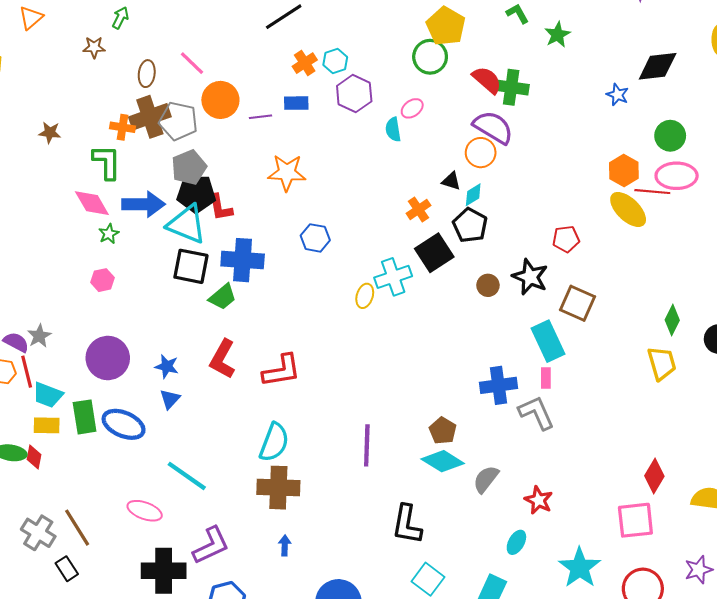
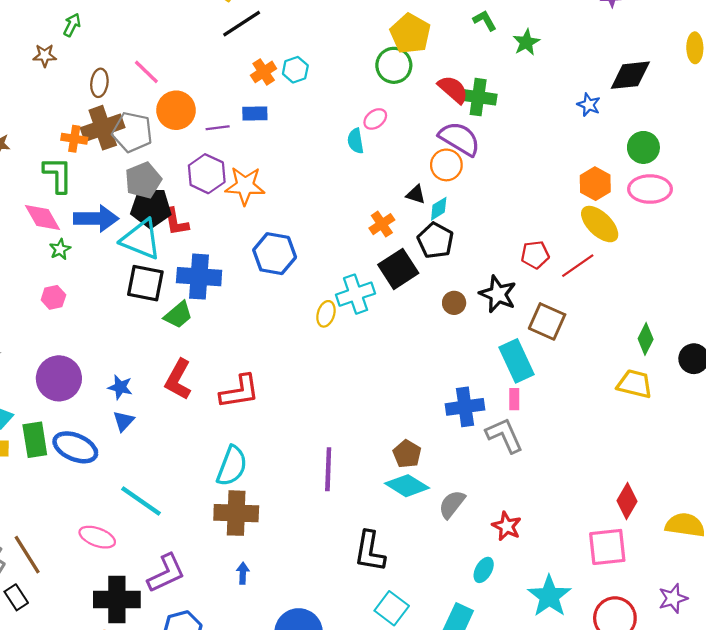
purple hexagon: (354, 94) -> (207, 174), moved
red line: (652, 192) -> (578, 266), moved, turned -40
blue hexagon: (315, 238) -> (275, 254), size x1.4
yellow trapezoid: (662, 363) -> (635, 384), turned -60

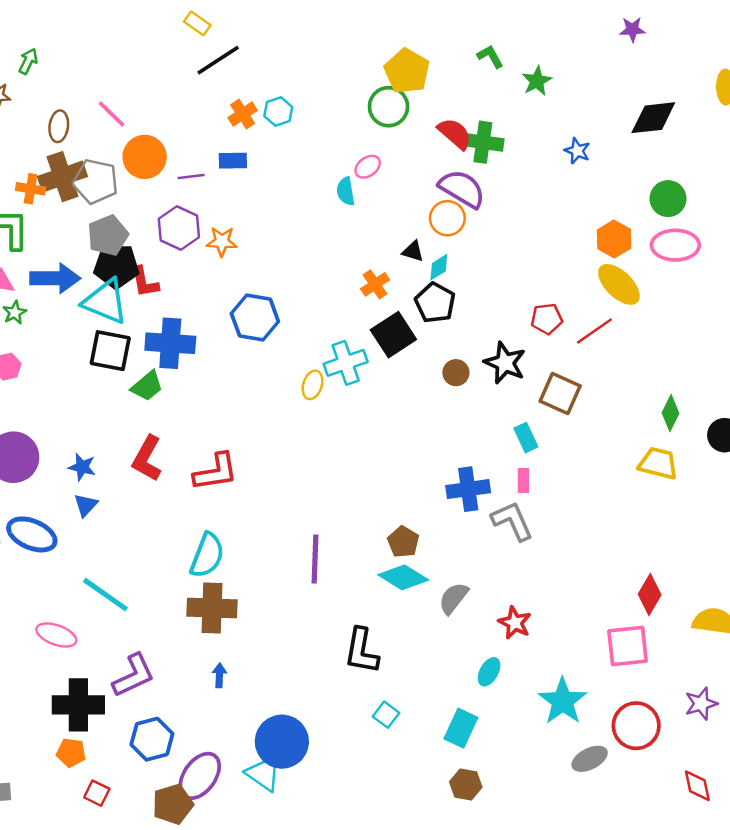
blue star: (589, 105) -> (577, 151), moved
orange star: (245, 186) -> (222, 241), size x0.7
cyan rectangle: (516, 361) -> (526, 438), size x0.6
cyan square: (392, 608) -> (386, 715), size x0.7

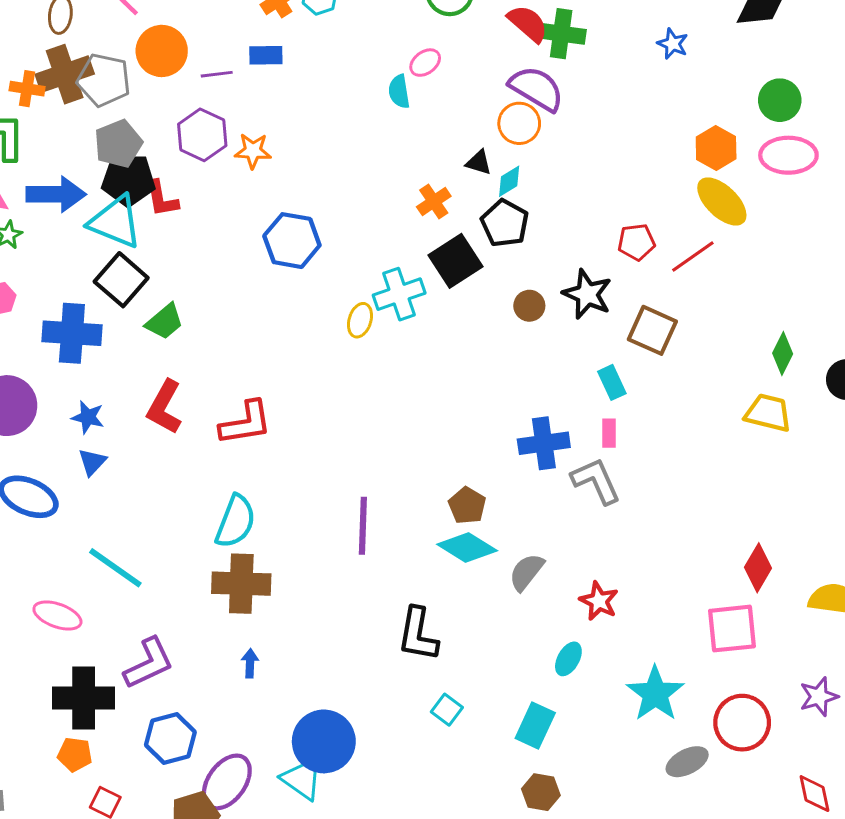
blue cross: (170, 343) -> (72, 333), moved
black square: (110, 351) -> (121, 280), turned 30

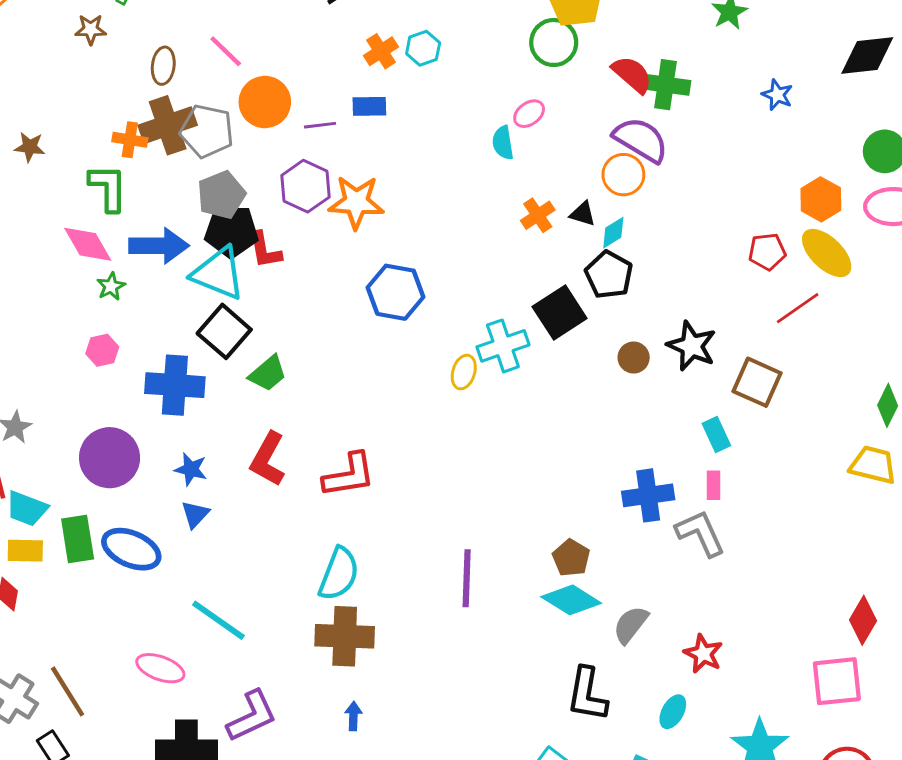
orange star: (253, 151) -> (356, 202), size x1.5
orange cross: (434, 202) -> (538, 215), moved
red pentagon: (636, 242) -> (767, 252), moved
black L-shape: (418, 634) -> (587, 694), moved

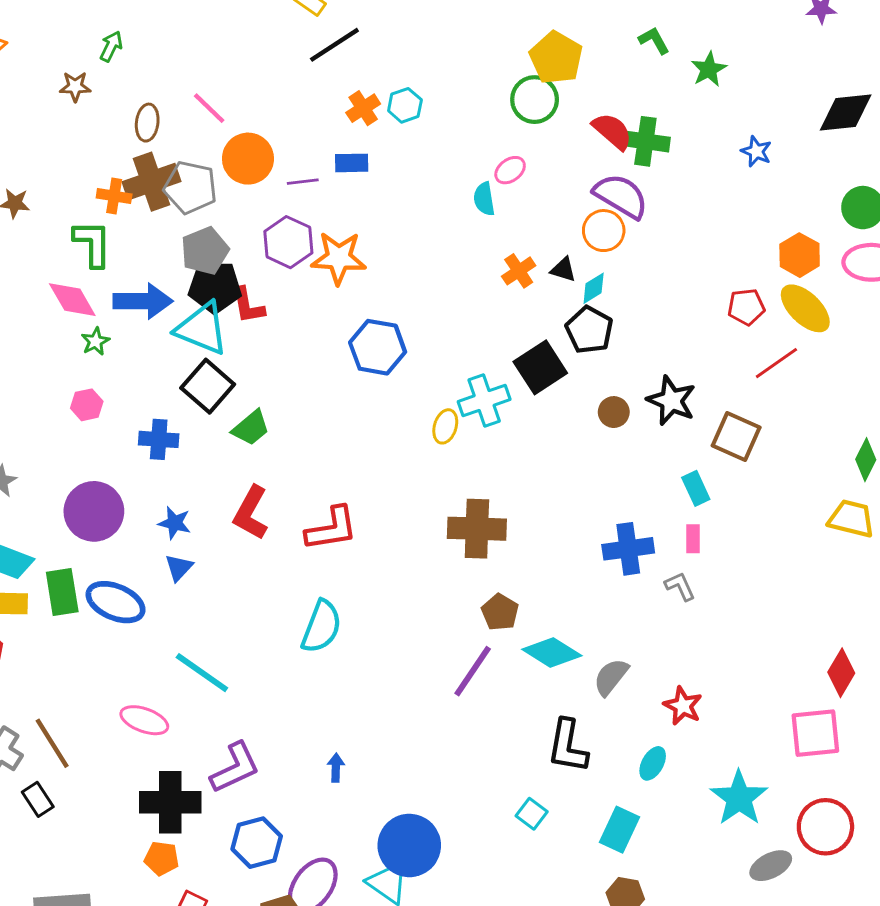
blue cross: (175, 385) -> (159, 439), size x0.7
gray L-shape: (700, 533) -> (680, 586), size x0.6
brown pentagon: (571, 558) -> (500, 612), moved
purple line: (467, 578) -> (473, 671), moved, turned 32
brown cross: (345, 636) -> (477, 529), moved

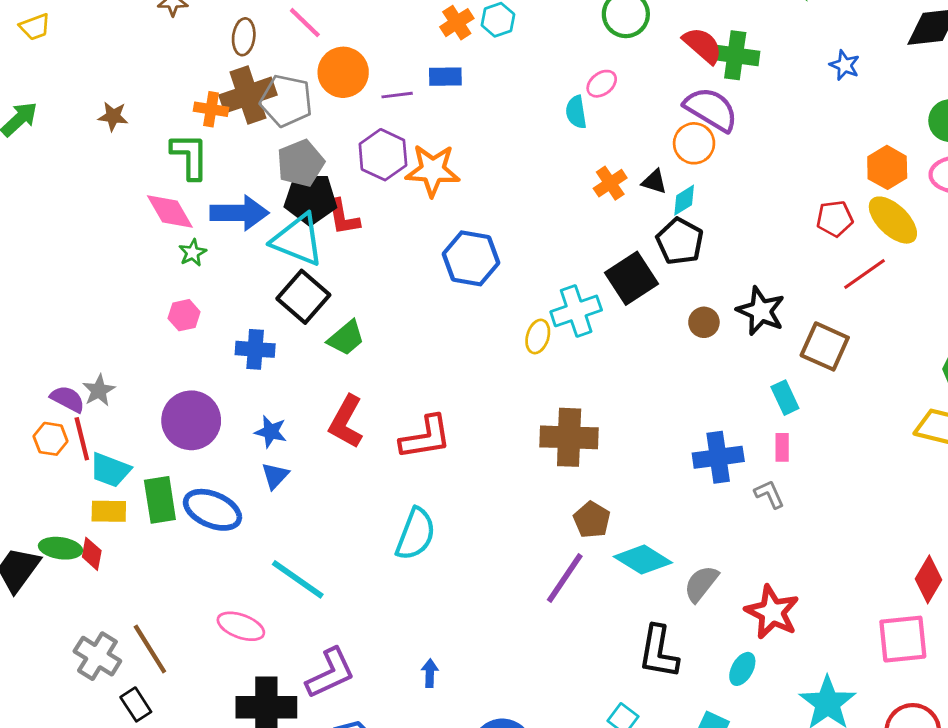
red star: (683, 706) -> (772, 612), size x1.4

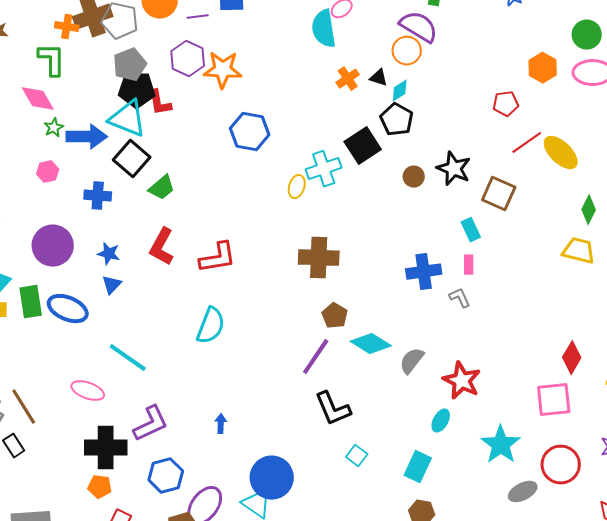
cyan semicircle: (576, 112) -> (324, 29), size x1.6
blue arrow: (239, 213) -> (87, 137), moved
yellow ellipse: (893, 220) -> (561, 153), moved
black L-shape: (659, 652) -> (333, 409), moved, turned -33

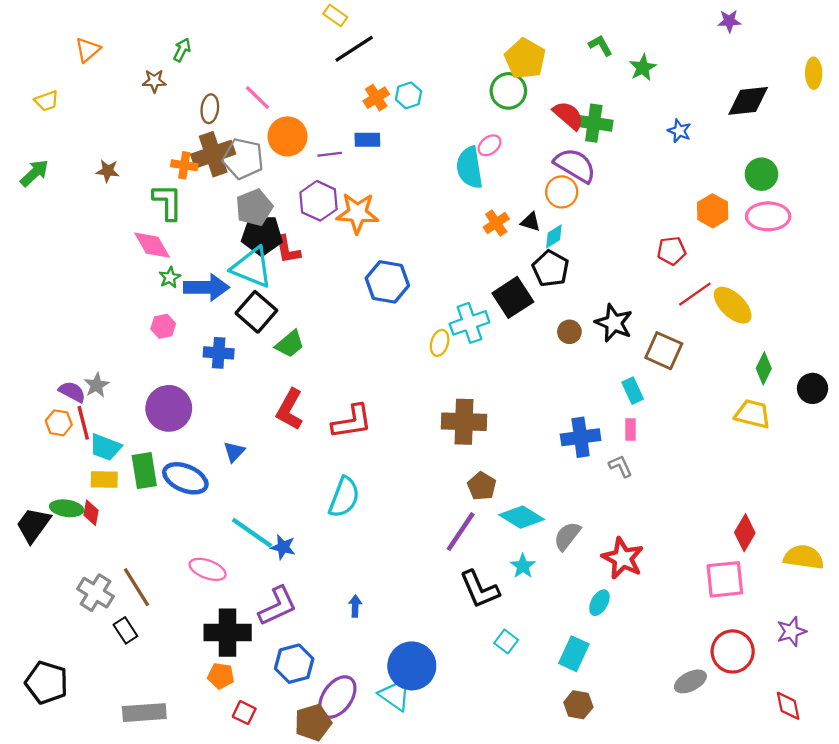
blue star: (109, 254) -> (283, 547), moved
cyan star: (501, 445) -> (523, 566), moved, size x0.6

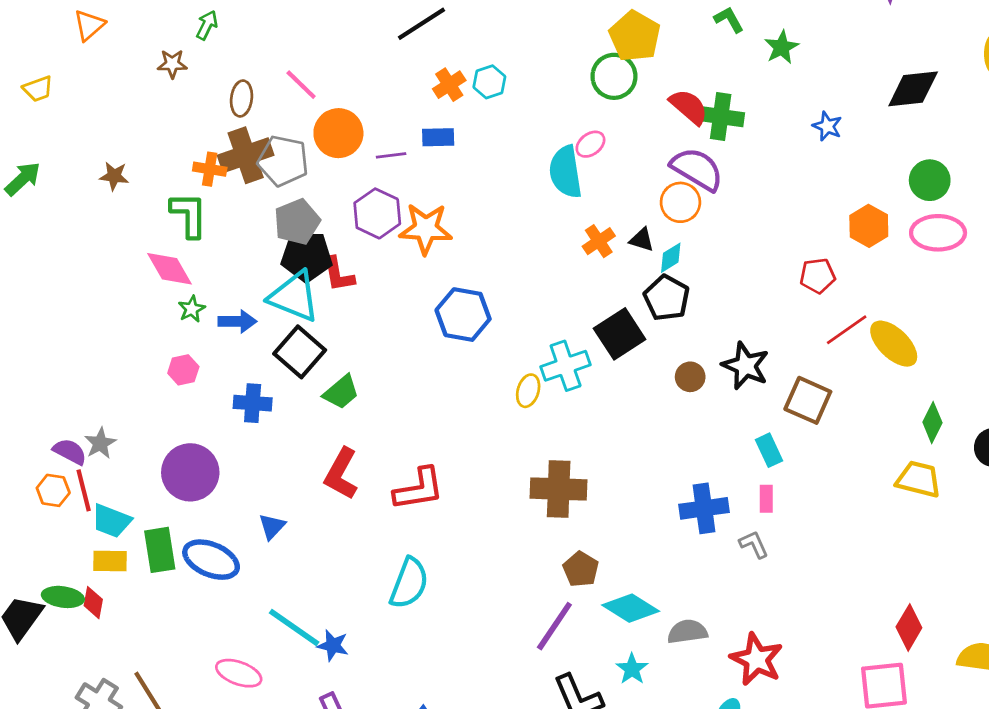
blue arrow: (206, 287) -> (237, 321), size x0.7
gray semicircle: (567, 536) -> (687, 632), turned 44

